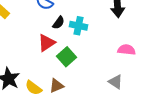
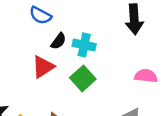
green square: (66, 57) -> (83, 78), moved

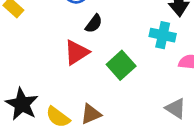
cyan cross: (84, 45) -> (163, 35), moved

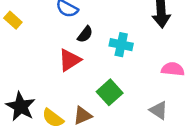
cyan cross: (163, 35) -> (121, 45), moved
green square: (121, 65) -> (110, 92), moved

